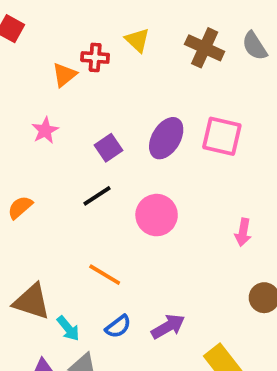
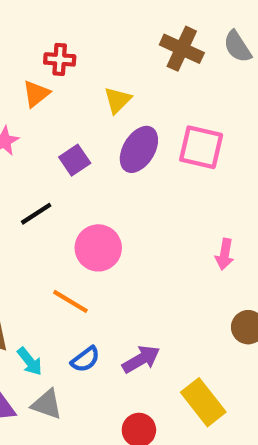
yellow triangle: (137, 40) -> (118, 100), moved, turned 32
orange triangle: (64, 75) -> (36, 94), moved
black line: (97, 196) -> (36, 214), moved
pink circle: (157, 215) -> (98, 248), moved

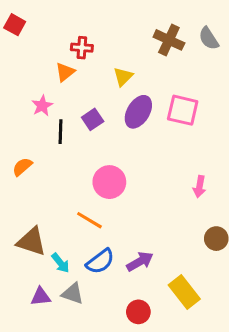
black line: (36, 214) -> (60, 132), moved, turned -55
blue semicircle: (85, 359) -> (100, 261), size x1.4

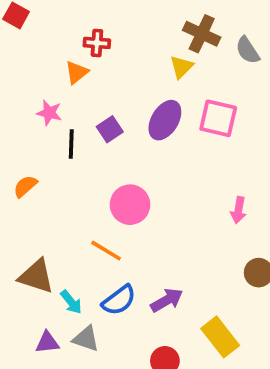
gray semicircle: (209, 38) -> (248, 50), moved
yellow triangle: (123, 77) -> (181, 67), moved
pink star: (42, 106) -> (49, 113), turned -30

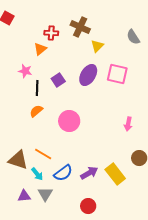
brown cross: (202, 34) -> (80, 27), moved
orange semicircle: (25, 186) -> (36, 111), moved
orange line: (106, 251) -> (43, 154), moved
yellow rectangle: (220, 337) -> (115, 174), moved
gray triangle: (86, 339) -> (45, 194), turned 42

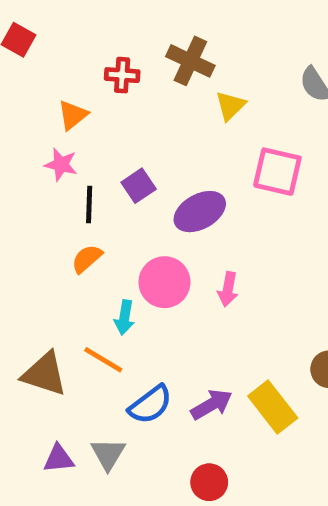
orange triangle: (40, 49) -> (73, 115), moved
purple ellipse: (88, 75) -> (200, 212), moved, turned 30
pink arrow: (128, 124) -> (228, 289), moved
cyan arrow: (37, 174) -> (124, 317), moved, turned 48

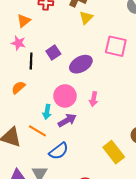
yellow triangle: (230, 106) -> (86, 18), moved
orange semicircle: (87, 259) -> (18, 87), moved
purple arrow: (212, 405) -> (67, 120), moved

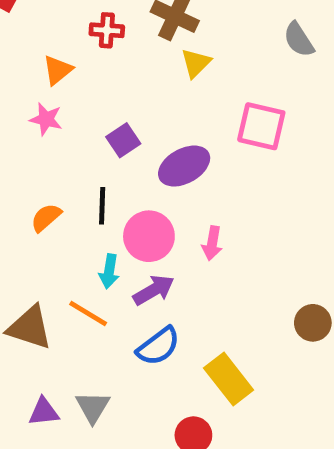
black line: (31, 61) -> (102, 206), moved
blue semicircle: (59, 151) -> (158, 346), moved
yellow rectangle: (114, 152) -> (229, 379), moved

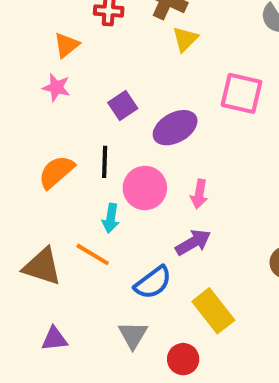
orange semicircle: (46, 218) -> (56, 172), size x1.4
purple arrow: (154, 290) -> (193, 242), moved
gray triangle: (93, 407) -> (133, 335), moved

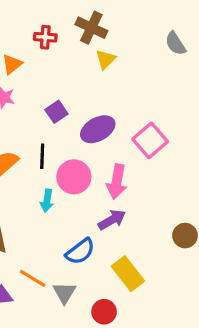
pink square: (241, 93) -> (150, 140), moved, turned 36
pink arrow: (199, 194) -> (117, 182), size x1.5
orange line: (93, 254) -> (33, 278), moved

